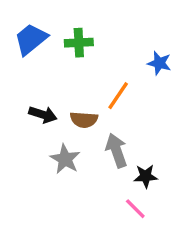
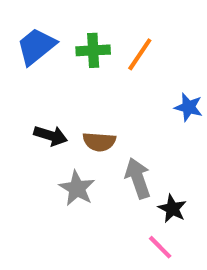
blue star: (159, 63) -> (189, 107), moved
orange line: (118, 96) -> (140, 54), moved
black star: (146, 176) -> (172, 209), turned 30

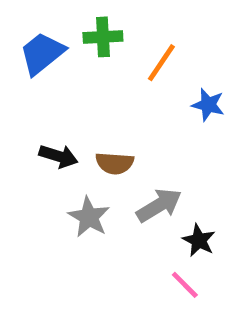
green cross: (93, 50) -> (103, 37), moved
blue star: (189, 107) -> (208, 105), moved
gray arrow: (138, 178) -> (159, 205), turned 78

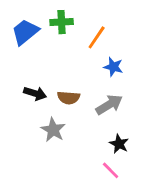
blue star: (208, 105) -> (113, 67), moved
gray arrow: (159, 205) -> (109, 105), moved

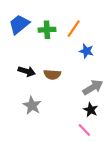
green cross: (62, 22) -> (47, 30), moved
gray arrow: (109, 105) -> (93, 87), moved
gray star: (53, 130) -> (32, 105), moved

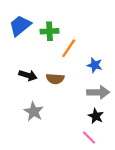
orange line: (74, 29) -> (69, 48), moved
blue star: (86, 51) -> (95, 65), moved
gray arrow: (93, 87) -> (98, 92), turned 30

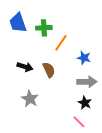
blue trapezoid: (20, 26) -> (18, 23), turned -70
brown semicircle: (55, 79) -> (49, 70), turned -119

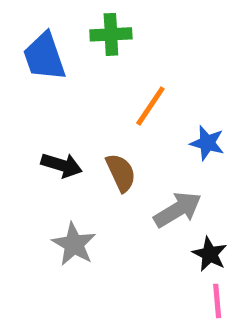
green cross: (44, 28) -> (111, 34), moved
gray arrow: (87, 82) -> (178, 210), moved, turned -30
pink line: (79, 122) -> (217, 301), moved, turned 40

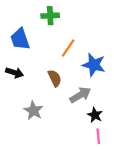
blue trapezoid: (44, 57) -> (20, 39), moved
blue star: (207, 143) -> (94, 65), size x1.5
black arrow: (62, 165) -> (14, 73), moved

